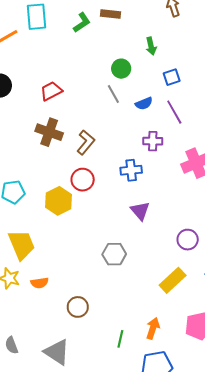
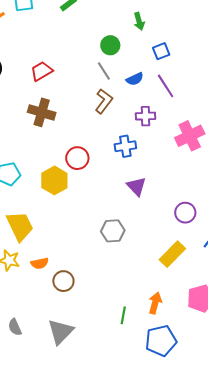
brown L-shape: (86, 142) -> (104, 101), moved
brown circle: (78, 307) -> (63, 281), moved
gray triangle: (57, 352) -> (60, 332), turned 44

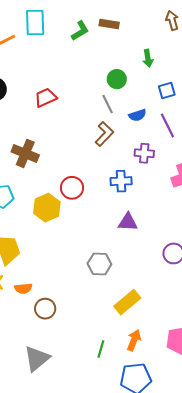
brown cross: (42, 112) -> (25, 153), moved
purple triangle: (136, 186) -> (128, 222), turned -50
yellow rectangle: (172, 254) -> (127, 302), moved

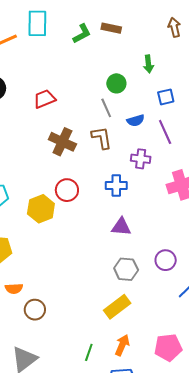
brown L-shape: (104, 134) -> (102, 138), turned -55
brown cross: (25, 153) -> (62, 142), moved
gray hexagon: (99, 264) -> (126, 269), moved

